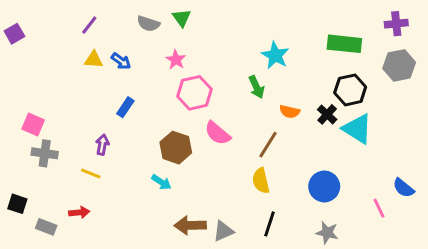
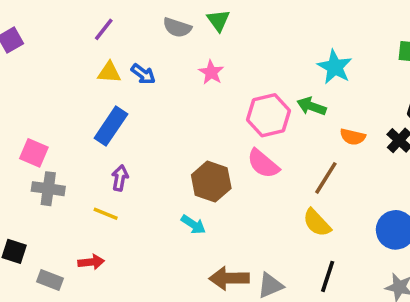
green arrow: (256, 87) -> (311, 106), turned 135
pink hexagon: (195, 93) -> (268, 115), moved
blue rectangle: (125, 107) -> (111, 126), moved, size x1.5
yellow semicircle: (261, 181) -> (317, 223), turned -30

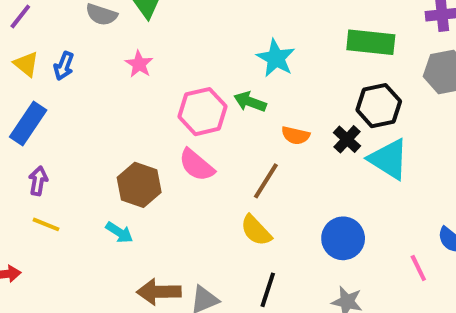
yellow triangle: (109, 72) -> (26, 64), turned 35
blue arrow: (143, 74) -> (64, 66), turned 75
yellow line: (106, 214) -> (46, 224), moved

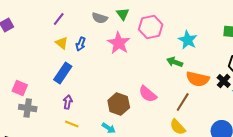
pink star: (139, 64) -> (119, 43), size x1.6
pink hexagon: (202, 112) -> (151, 27), moved
orange semicircle: (296, 135) -> (198, 79), size x1.6

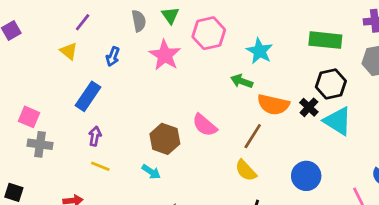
gray semicircle: (100, 18) -> (139, 21), turned -119
yellow triangle: (62, 43) -> (69, 51), moved

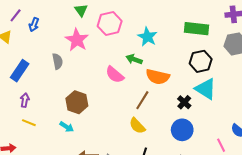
gray semicircle: (139, 21) -> (57, 61), moved
blue arrow: (113, 57) -> (34, 25), moved
black cross: (309, 107) -> (184, 102), moved
pink semicircle: (205, 125) -> (115, 75), moved

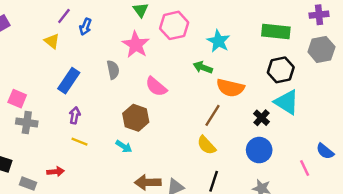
pink semicircle: (115, 75) -> (156, 87), moved

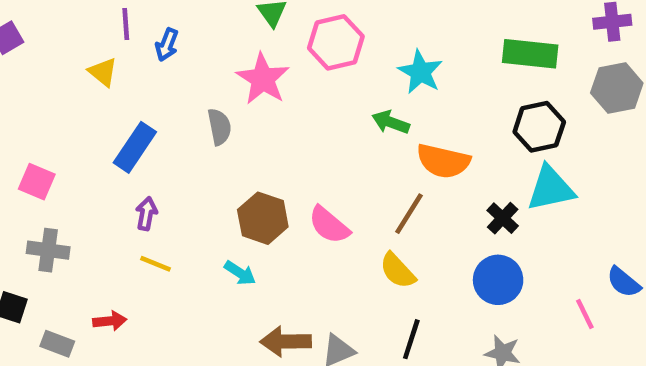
purple line: (64, 16) -> (126, 24), turned -42
pink semicircle: (156, 87) -> (329, 225), moved
cyan triangle: (287, 102) -> (551, 188), turned -44
gray cross: (27, 122) -> (48, 250), moved

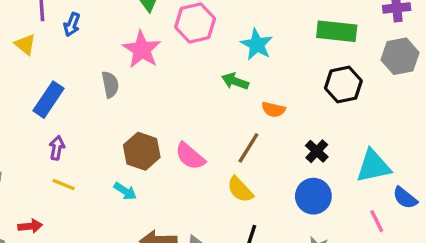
orange semicircle: (443, 161) -> (273, 110), size x0.6
cyan triangle: (551, 188) -> (373, 166), moved

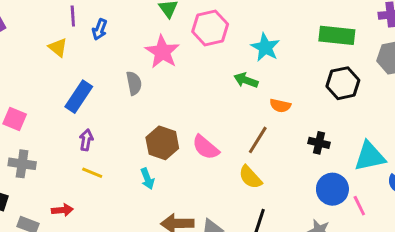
black cross: (317, 151) -> (319, 143), turned -30
cyan arrow: (125, 191) -> (147, 179), turned 36
blue circle: (313, 196) -> (332, 189), moved
pink line: (377, 221) -> (359, 206), moved

